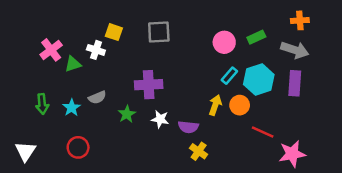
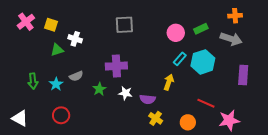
yellow square: (114, 32) -> (51, 25), moved
pink cross: (51, 50) -> (26, 22), moved
purple rectangle: (295, 83) -> (243, 75), moved
orange circle: (240, 105) -> (188, 122), moved
white triangle: (25, 151) -> (20, 118), turned -36

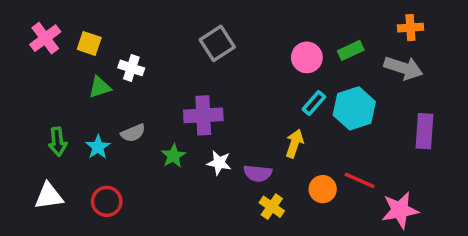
gray square: (124, 25) -> (217, 43), turned -30
white triangle: (20, 118) -> (49, 196), moved, turned -36
orange circle: (188, 122) -> (323, 189), moved

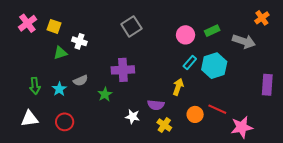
orange cross: (410, 28) -> (262, 18), moved, turned -32
purple rectangle: (424, 131) -> (267, 85), moved
white star: (219, 163) -> (132, 117), moved

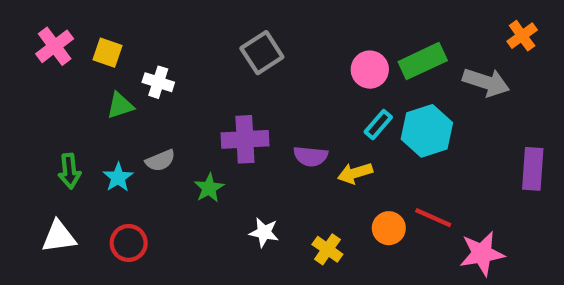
green rectangle: (212, 31) -> (423, 61), size x1.5
yellow arrow: (178, 87) -> (355, 173), turned -126
purple semicircle: (156, 105) -> (311, 156), moved

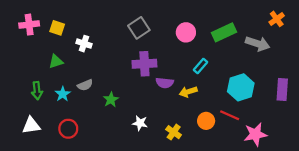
pink cross: (55, 46) -> (29, 25), turned 30
pink circle: (370, 70) -> (186, 32), moved
green triangle: (120, 105) -> (56, 61), moved
cyan hexagon: (427, 131) -> (241, 87), moved
purple cross: (245, 139) -> (144, 64), moved

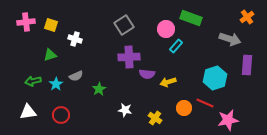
green rectangle: (224, 32) -> (191, 18), moved, turned 45
cyan rectangle: (200, 66) -> (176, 46), moved
purple rectangle: (282, 90) -> (247, 65), moved
green arrow: (37, 91) -> (33, 81), turned 84

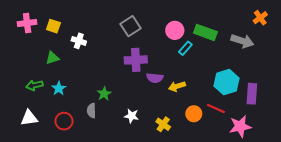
green rectangle: (191, 18) -> (205, 32), moved
purple rectangle: (247, 65) -> (252, 94), moved
gray semicircle: (76, 76) -> (91, 111), moved, turned 112

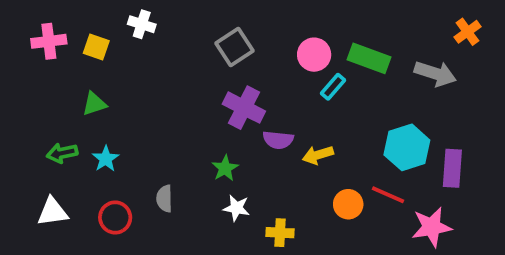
white cross: (79, 41) -> (142, 24), moved
purple cross: (136, 60) -> (244, 108), turned 30
green star: (104, 94) -> (225, 168), moved
yellow cross: (163, 124) -> (280, 233), moved, turned -32

